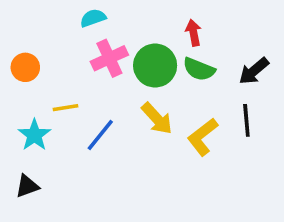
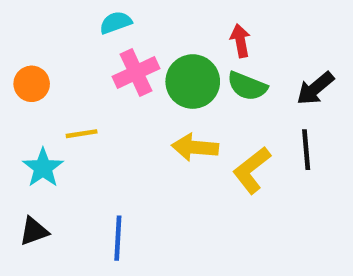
yellow arrow: (157, 119) -> (195, 147), turned 138
blue line: (100, 135) -> (118, 238), moved, turned -36

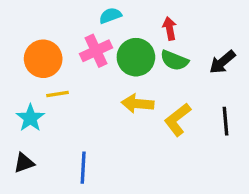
cyan semicircle: (116, 23) -> (110, 16), moved
orange circle: (32, 84) -> (43, 59), moved, size x1.5
black line: (306, 150) -> (226, 121), moved

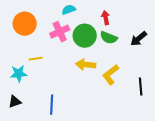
orange circle: (43, 59) -> (25, 24), moved
cyan star: (30, 118) -> (19, 74), turned 30
black line: (226, 121) -> (141, 87), moved

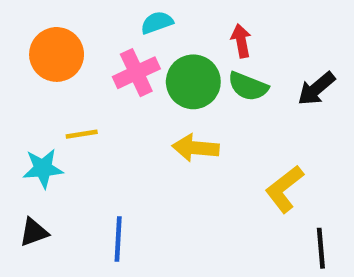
yellow L-shape: (111, 75) -> (284, 189), moved
black line: (141, 87) -> (321, 248), moved

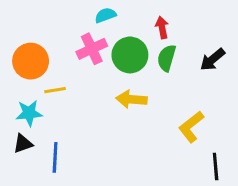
orange circle: (57, 54) -> (31, 61), moved
green semicircle: (248, 86) -> (167, 58), turned 84
black triangle: (34, 232) -> (23, 144), moved
blue line: (118, 239) -> (55, 157), moved

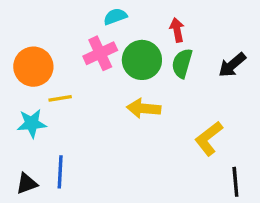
black triangle: (23, 144) -> (27, 184), moved

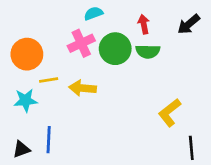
green semicircle: (182, 63) -> (148, 51), turned -105
black arrow: (232, 65) -> (189, 24), moved
yellow arrow: (144, 108) -> (83, 88), moved

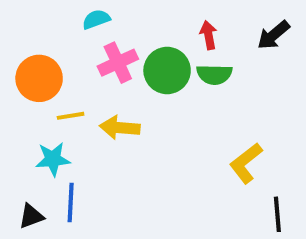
cyan semicircle: (93, 13) -> (96, 19), moved
cyan star: (26, 100) -> (53, 159), moved

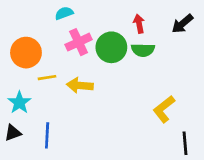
cyan star: (53, 159) -> (19, 102), moved, turned -30
black triangle: (31, 216) -> (13, 133), moved

